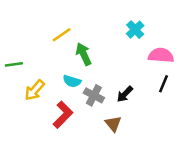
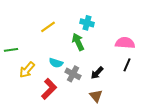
cyan cross: (135, 30) -> (87, 23), moved, turned -32
green arrow: (84, 54) -> (78, 42), moved
brown triangle: (113, 124) -> (96, 96), moved

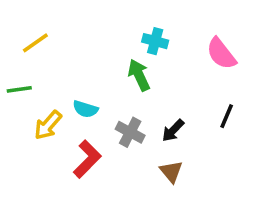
yellow line: (48, 27) -> (35, 43), moved
pink semicircle: (125, 43) -> (221, 54), moved, turned -132
cyan semicircle: (56, 63) -> (85, 109), moved

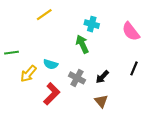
yellow line: (35, 43) -> (44, 15), moved

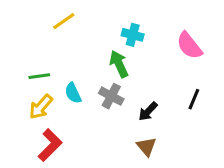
green line: (12, 53) -> (39, 76), moved
cyan semicircle: (51, 64) -> (73, 93), turned 48
gray cross: (77, 78) -> (111, 96), moved
red L-shape: (52, 94) -> (50, 145), moved

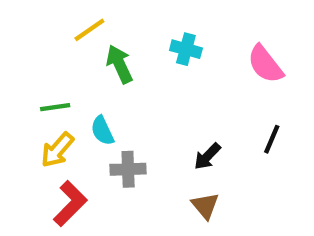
green arrow: (119, 64) -> (119, 64), moved
gray cross: (111, 96) -> (128, 169), moved, turned -30

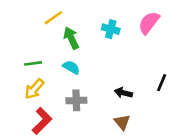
pink semicircle: (265, 64) -> (149, 23), moved, turned 75
cyan semicircle: (102, 131) -> (71, 67), moved, turned 144
black arrow: (207, 156) -> (123, 93), turned 60

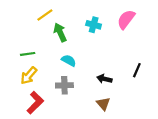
cyan semicircle: (71, 67) -> (69, 60), moved

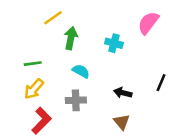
cyan cross: (94, 25) -> (114, 43), moved
green arrow: (60, 32) -> (71, 38), turned 36

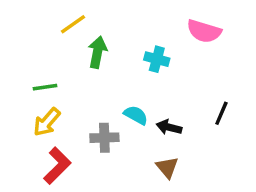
pink semicircle: (148, 23) -> (204, 31), turned -110
cyan semicircle: (81, 71) -> (136, 115), moved

